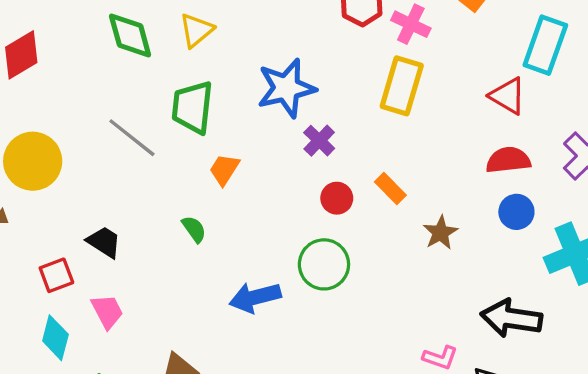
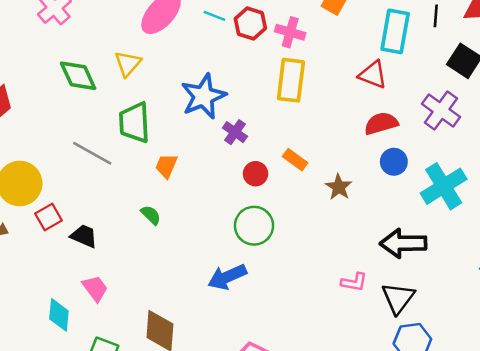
red square: (56, 275) -> (48, 217), moved
blue arrow: (255, 297) -> (227, 277), moved

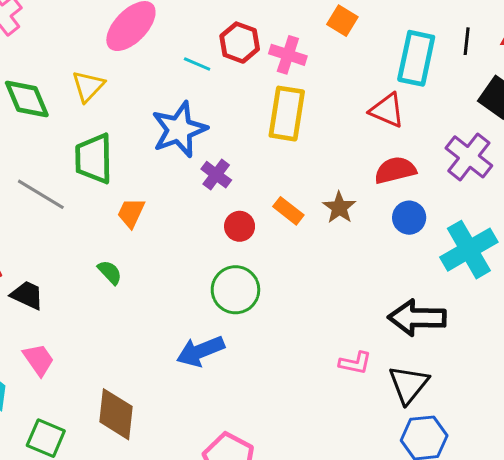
cyan line: (214, 16) -> (197, 64), moved
brown star: (339, 187) -> (339, 208), moved

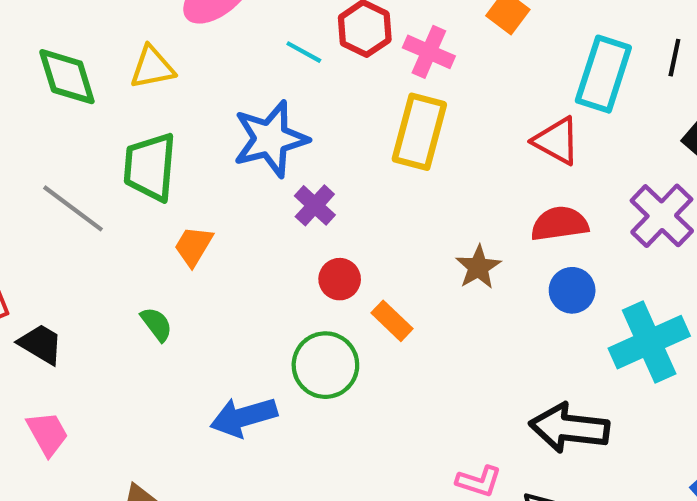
yellow triangle: (88, 86) -> (152, 67), turned 30
orange rectangle: (288, 211) -> (392, 321), moved
blue arrow: (200, 351) -> (244, 417), moved

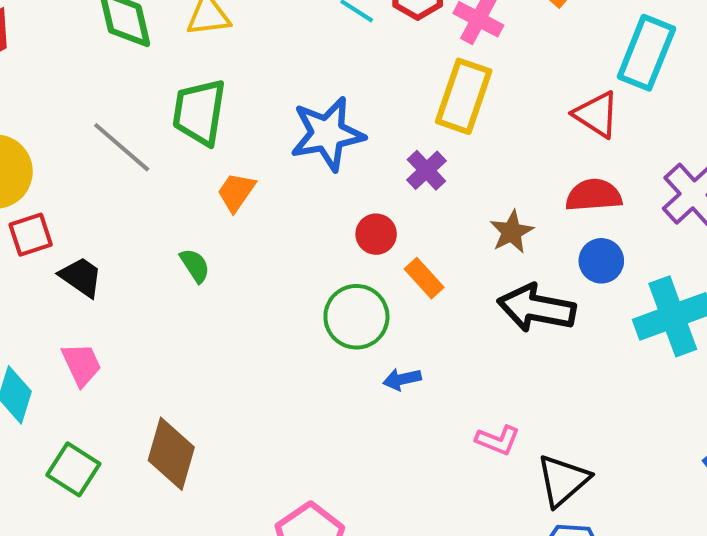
blue star: (271, 139) -> (327, 134), moved
purple cross: (315, 205) -> (426, 170), moved
blue arrow: (244, 417) -> (402, 379), moved, size x0.6
black arrow: (569, 428) -> (537, 308), moved

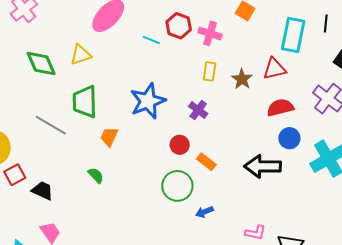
yellow rectangle: (464, 96) -> (210, 71), size x0.6
red triangle: (596, 114) -> (275, 69), turned -35
brown star: (512, 232) -> (242, 79), moved

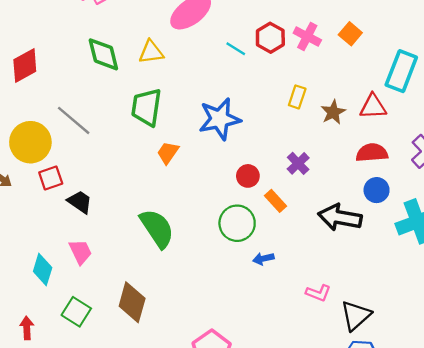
pink cross: (210, 33) -> (307, 37), moved
purple cross: (198, 110) -> (298, 163), moved
gray line: (51, 125) -> (74, 120), moved
green semicircle: (96, 175) -> (157, 228), moved, size x2.0

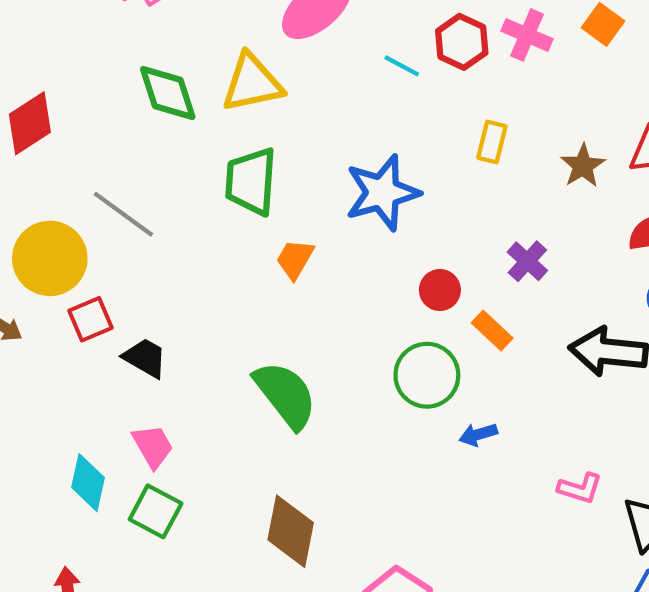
yellow triangle: (151, 52) -> (252, 83), size x1.4
yellow rectangle: (297, 97) -> (492, 142), moved
brown diamond: (132, 302) -> (291, 531), moved
green square: (76, 312) -> (156, 511), moved

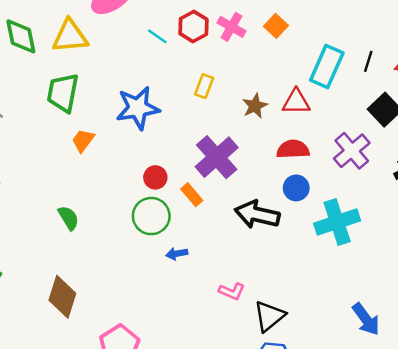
purple cross: (527, 261) -> (217, 157), size x1.8
red circle: (440, 290) -> (155, 177), moved
green semicircle: (285, 395) -> (69, 218), size x0.6

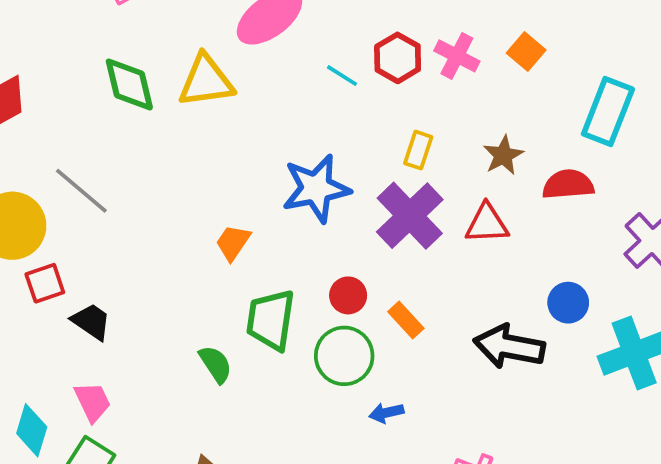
green trapezoid: (63, 93) -> (271, 320), moved
red triangle: (296, 102) -> (487, 224), moved
brown star: (255, 106) -> (503, 155), moved
red semicircle: (293, 149) -> (568, 185), moved
purple cross: (217, 157) -> (410, 216), moved

